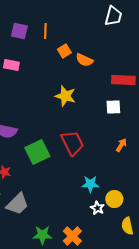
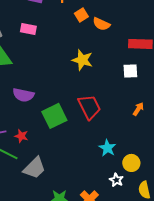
cyan star: (90, 184) -> (107, 148), turned 30
white star: (97, 208) -> (116, 180), moved

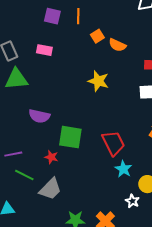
red trapezoid: (89, 107) -> (113, 143), moved
green square: (54, 116) -> (70, 137), turned 35
red star: (21, 136) -> (51, 157), moved

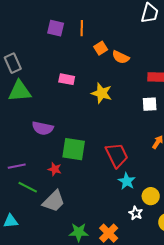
pink rectangle: (44, 50) -> (67, 79), moved

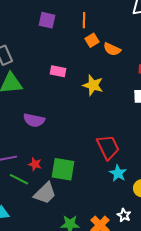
orange line: (82, 28) -> (84, 20), moved
green square: (74, 149) -> (63, 169), moved
red star: (55, 169) -> (35, 164), moved
white star: (136, 213) -> (124, 215), moved

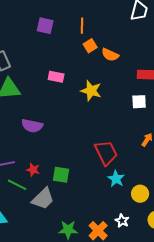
green square: (63, 169) -> (61, 175), size x0.7

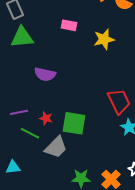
yellow star: (91, 91) -> (104, 39), turned -30
green square: (61, 175) -> (74, 123), size x1.4

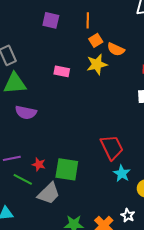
yellow star: (104, 39) -> (97, 64), moved
purple semicircle: (45, 74) -> (26, 112), moved

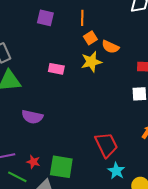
purple semicircle: (26, 112) -> (32, 117), moved

